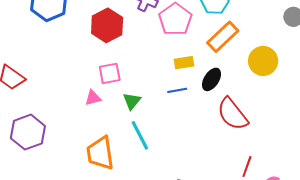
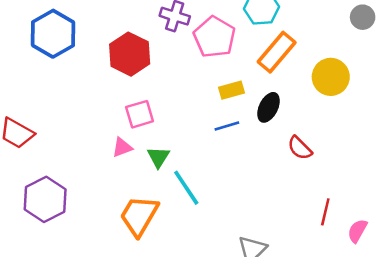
green triangle: (132, 101) -> (158, 157), moved
red semicircle: (232, 114) -> (300, 148), size x0.6
orange trapezoid: (100, 153) -> (139, 216), turned 45

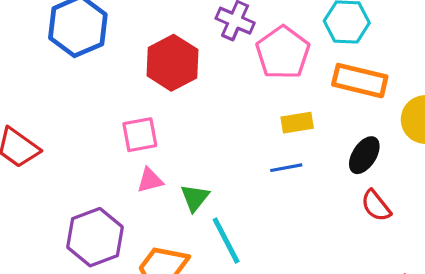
orange rectangle: (277, 52) -> (360, 81), turned 57
black ellipse: (268, 107) -> (364, 155), moved
pink square: (140, 114) -> (140, 135), moved
purple hexagon: (45, 199) -> (95, 237), moved

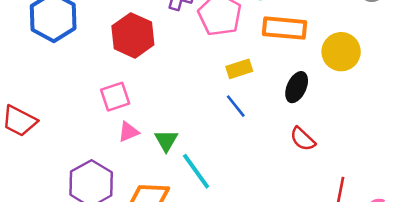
blue line: (286, 168) -> (236, 106), turned 70
red semicircle: (376, 206) -> (303, 139), moved

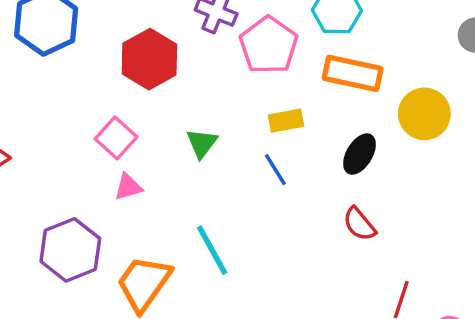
pink square: (115, 97) -> (116, 138), turned -36
green triangle: (166, 141) -> (202, 143), moved

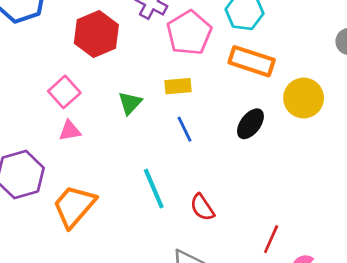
yellow rectangle: (286, 121) -> (178, 86), moved
red semicircle: (359, 224) -> (202, 207), moved
cyan line: (212, 250) -> (154, 189), moved

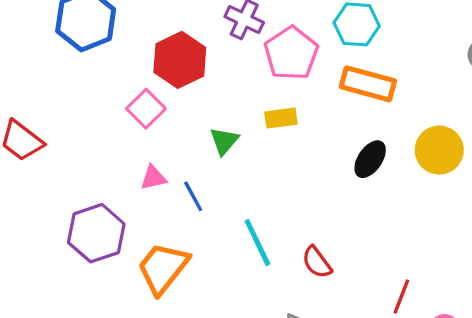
pink square: (64, 92) -> (146, 109), moved
yellow circle: (304, 98) -> (439, 150), moved
blue line: (184, 129) -> (193, 196), moved

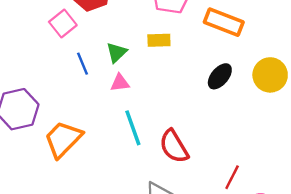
pink triangle: (153, 178) -> (120, 83), moved
blue line: (193, 196) -> (82, 64), moved
red semicircle: (317, 262) -> (174, 146), size x1.4

